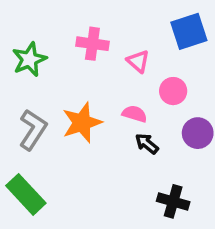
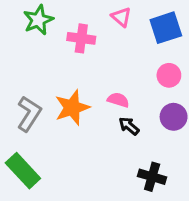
green star: (29, 59) -> (38, 20), moved
pink triangle: (138, 61) -> (121, 17), moved
pink circle: (173, 91) -> (169, 75), moved

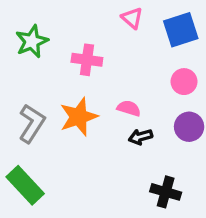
green star: (38, 20) -> (32, 41), moved
pink cross: (81, 38) -> (87, 60), moved
black arrow: (129, 126) -> (141, 137), turned -55

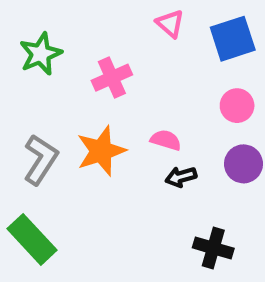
pink cross: (87, 60) -> (112, 78), turned -32

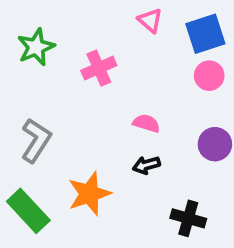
pink circle: (237, 106) -> (209, 76), moved
orange star: (101, 151) -> (89, 194), moved
black arrow: (181, 177) -> (146, 165), moved

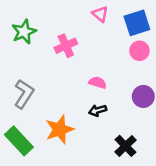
black cross: (188, 218) -> (126, 146), turned 30

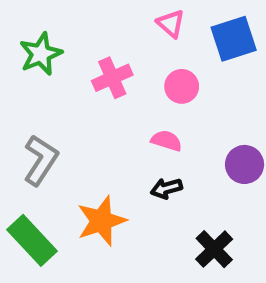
pink circle: (139, 51) -> (182, 86), moved

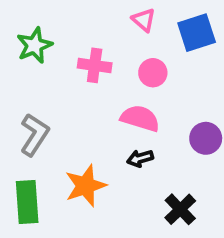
pink cross: (112, 78) -> (95, 65), turned 32
pink semicircle: (166, 141) -> (140, 118), size x1.5
green rectangle: (32, 240) -> (27, 202), turned 39

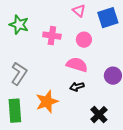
green star: (34, 45) -> (19, 25), turned -30

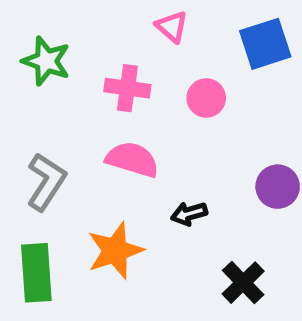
pink triangle: (79, 11) -> (172, 27), moved
pink semicircle: (77, 65) -> (132, 160), moved

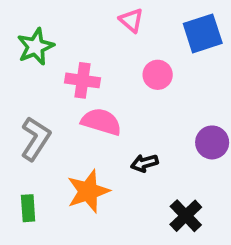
green star: (46, 61) -> (36, 47), turned 30
pink cross: (127, 88) -> (82, 80), moved
green rectangle: (36, 273) -> (28, 208), size x0.6

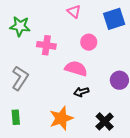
green star: (36, 47) -> (20, 26), turned 30
pink semicircle: (101, 122) -> (76, 69), moved
orange star: (88, 191) -> (61, 118), moved

